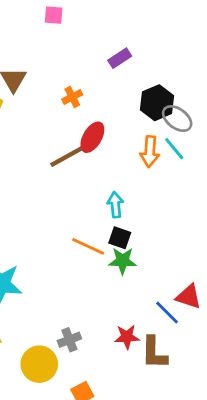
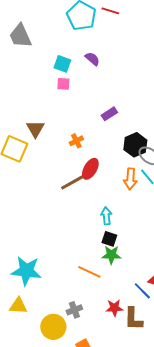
orange line: (88, 246) -> (89, 272), moved

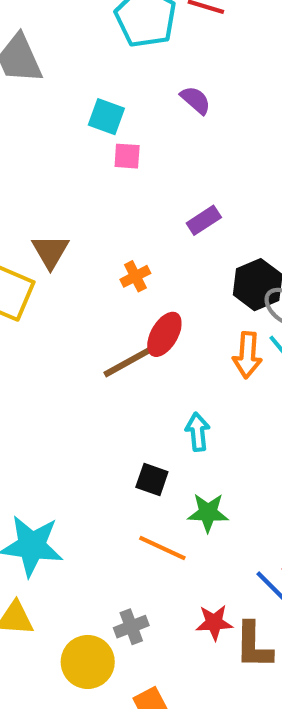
purple semicircle: (92, 59) -> (196, 100), moved
pink square: (63, 84) -> (127, 156), moved
black square: (109, 239) -> (152, 479), moved

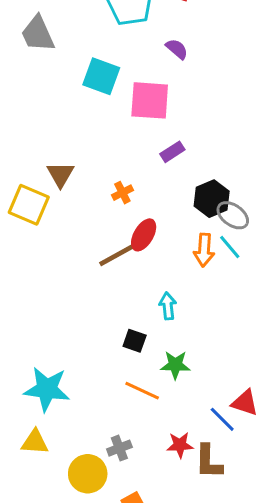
purple semicircle: (196, 100) -> (177, 49), moved
cyan square: (106, 117) -> (101, 76), size x1.4
pink square: (127, 156) -> (150, 100), moved, size x2.0

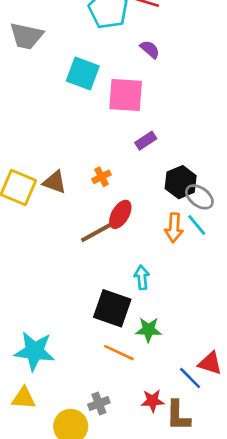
gray trapezoid: (38, 34) -> (26, 36), turned -54
brown triangle: (60, 174) -> (55, 182), moved, turned -40
black square: (135, 341) -> (112, 308), size x1.8

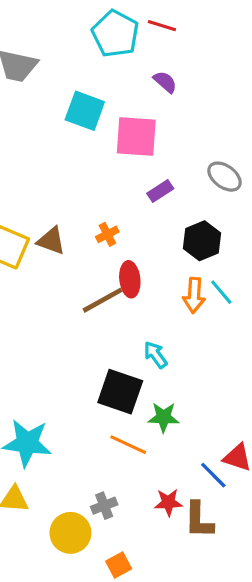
gray ellipse: (199, 197) -> (225, 177), moved
red ellipse: (120, 214) -> (130, 279), turned -36
cyan arrow: (142, 277) -> (155, 355), turned -30

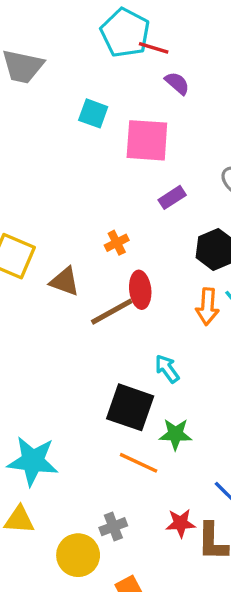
red line: (162, 26) -> (154, 48), moved
cyan square: (85, 111) -> (93, 113), size x0.7
brown triangle: (51, 241) -> (65, 281), moved

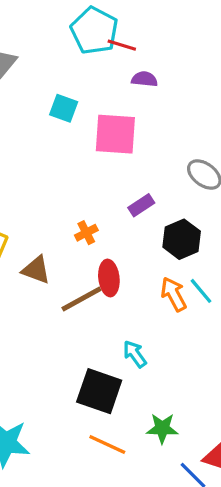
purple semicircle: (177, 83) -> (144, 79), turned -35
purple rectangle: (172, 197) -> (141, 205), moved
orange arrow: (207, 307) -> (174, 294), turned 148
green star: (175, 434) -> (162, 428), moved

